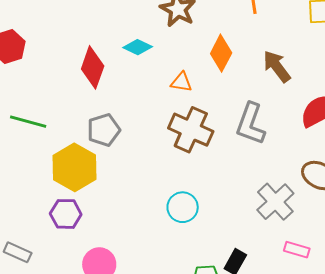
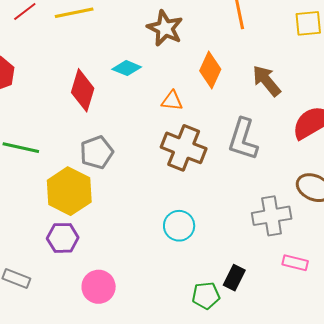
gray cross: (275, 202) -> (272, 216), turned 36

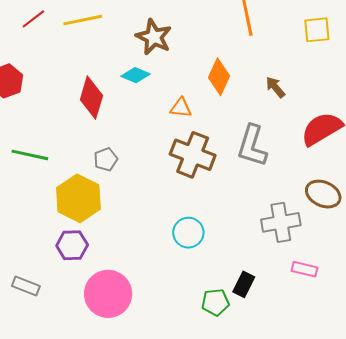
brown star: (165, 28) -> (154, 37), moved
brown arrow: (267, 81) -> (275, 87), size x0.7
gray pentagon: (97, 152) -> (106, 159), size x0.7
pink circle: (99, 287) -> (108, 294), size x1.4

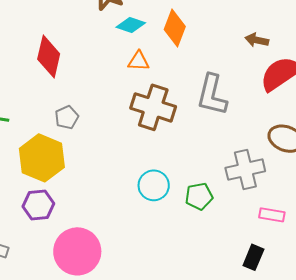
cyan diamond: (135, 75) -> (131, 25), moved
brown arrow: (275, 87) -> (257, 40), moved, turned -35
black rectangle: (244, 284) -> (253, 257), moved
green pentagon: (215, 302) -> (199, 196), moved

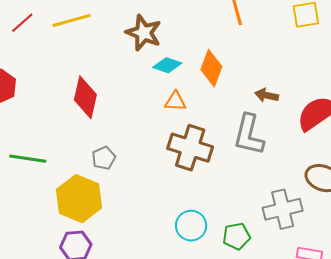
brown arrow: (257, 40) -> (267, 95), moved

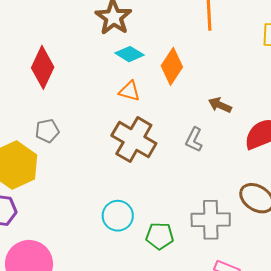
gray L-shape: (249, 135) -> (194, 140), size x0.6

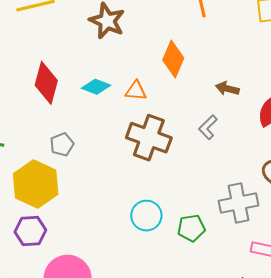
cyan diamond: (130, 54) -> (96, 87), moved
gray L-shape: (194, 140) -> (208, 127), turned 30

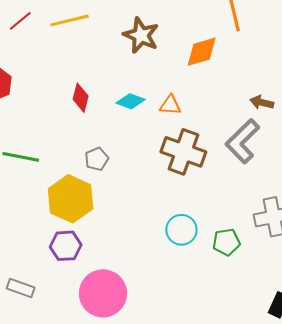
orange diamond: (173, 59) -> (202, 52), moved, turned 51
red diamond: (46, 83) -> (81, 98), size x0.7
gray L-shape: (208, 127) -> (243, 141), size x1.8

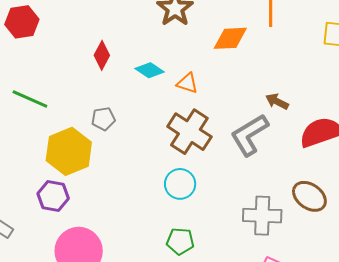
cyan circle: (181, 230) -> (180, 184), moved
green pentagon: (226, 242) -> (180, 241), moved

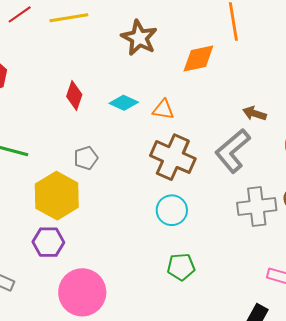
gray cross: (262, 216) -> (257, 206), moved

